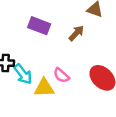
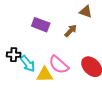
pink semicircle: (61, 75) -> (59, 65), size x1.5

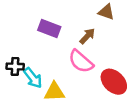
pink semicircle: (59, 65) -> (81, 61), moved

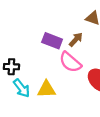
purple rectangle: (49, 28) -> (52, 41), moved
cyan arrow: (33, 78) -> (22, 88), moved

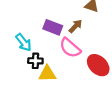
black cross: (11, 67) -> (35, 61), moved
cyan arrow: (22, 88) -> (24, 42), moved

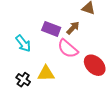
black cross: (35, 61) -> (23, 80), moved, turned 32

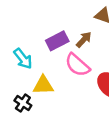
purple rectangle: (51, 29) -> (57, 41), turned -48
yellow triangle: (46, 73) -> (43, 85), moved

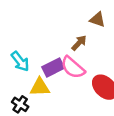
purple rectangle: (57, 41) -> (53, 67), moved

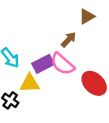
brown triangle: (97, 20) -> (87, 16), turned -49

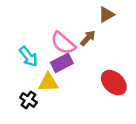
pink semicircle: (63, 64) -> (63, 43), moved

